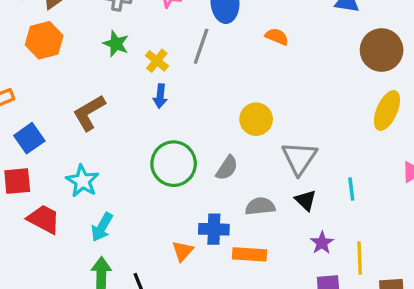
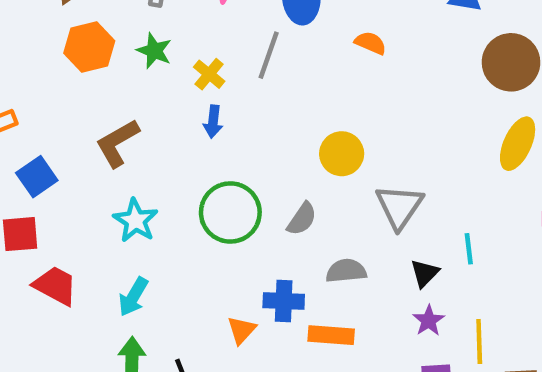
orange hexagon: (44, 40) -> (89, 47), moved
cyan star: (82, 181) -> (135, 221), moved
black triangle: (306, 200) -> (425, 273), moved, turned 30

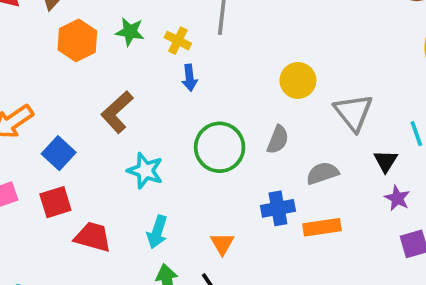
orange triangle: (242, 330) -> (222, 244), moved

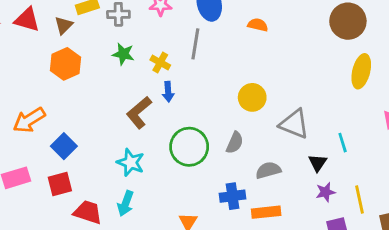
orange hexagon: (77, 40) -> (65, 64), moved
brown L-shape: (117, 112) -> (139, 113), moved
gray triangle: (353, 112) -> (294, 124), turned -32
purple star: (397, 198) -> (326, 192), turned 30
cyan arrow: (157, 232) -> (126, 203), moved

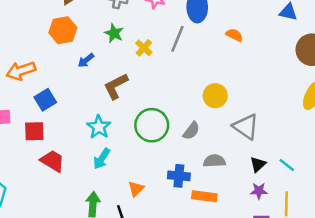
blue arrow: (168, 92) -> (86, 60), moved, turned 42
cyan line: (343, 143) -> (287, 165), moved, turned -49
cyan arrow: (126, 203) -> (102, 159), moved

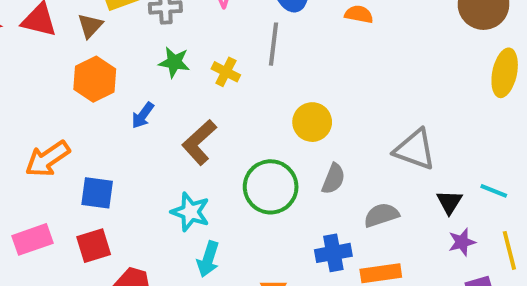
yellow circle: (215, 96) -> (312, 122), moved
blue square: (45, 100) -> (97, 193), turned -35

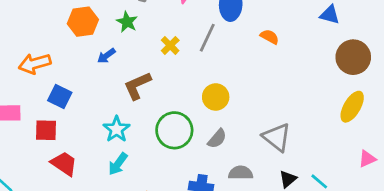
green star: (174, 62) -> (127, 22), moved

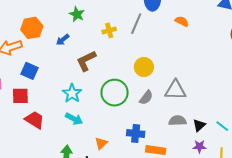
orange hexagon: (83, 22) -> (32, 28), moved
yellow cross: (170, 45) -> (109, 30), turned 32
gray triangle: (277, 137) -> (175, 90), moved, turned -35
cyan arrow: (118, 164) -> (74, 119), turned -96
gray semicircle: (241, 173) -> (178, 121), moved

